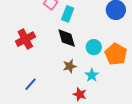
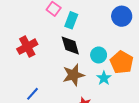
brown star: (70, 66) -> (73, 75), size x1.5
cyan star: (92, 75) -> (104, 78), moved

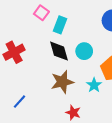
cyan circle: (99, 55) -> (84, 51), moved

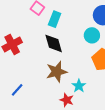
cyan circle: (84, 51) -> (92, 35), moved
cyan star: (94, 85) -> (79, 86), moved

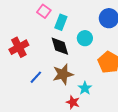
cyan circle: (92, 35) -> (85, 38), moved
blue line: (17, 90) -> (36, 77), moved

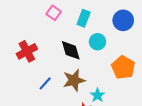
cyan rectangle: (61, 22) -> (84, 18), moved

